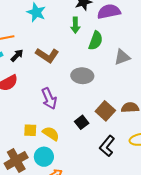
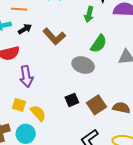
green semicircle: (96, 41) -> (99, 44), moved
purple arrow: (49, 98) -> (26, 76), moved
black square: (82, 122) -> (72, 100), moved

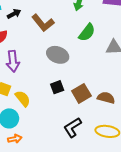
gray ellipse: (83, 65) -> (58, 55), moved

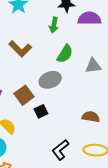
gray ellipse: (58, 55) -> (50, 80), moved, turned -35
brown square: (81, 93) -> (24, 95), moved

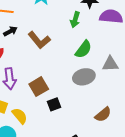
gray ellipse: (50, 80) -> (84, 77), moved
brown semicircle: (91, 117) -> (103, 114), turned 126

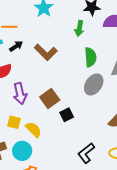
green semicircle: (83, 49) -> (90, 57), turned -36
gray ellipse: (84, 77) -> (94, 84), turned -35

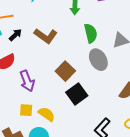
gray ellipse: (94, 84) -> (98, 60), turned -55
brown square: (50, 99) -> (65, 71), moved
black square: (67, 115) -> (77, 94), size x1.5

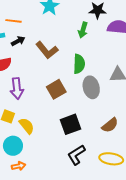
green semicircle: (91, 33) -> (79, 64), moved
black square: (77, 94) -> (71, 124), moved

